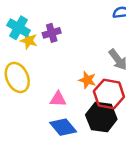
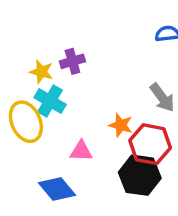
cyan cross: (19, 28) -> (50, 101), moved
blue diamond: (63, 127) -> (57, 189), moved

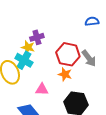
yellow star: (41, 72) -> (28, 47), moved
red hexagon: (150, 144) -> (68, 54), moved

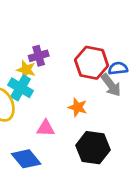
blue semicircle: (92, 21) -> (118, 68), moved
red hexagon: (68, 54) -> (92, 63), moved

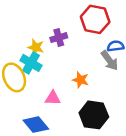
purple cross: (39, 56) -> (59, 38), moved
red hexagon: (92, 63) -> (95, 19), moved

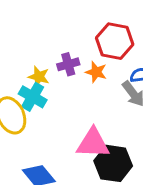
orange star: (81, 80) -> (96, 72), moved
pink triangle: (53, 98) -> (93, 143), moved, size x1.6

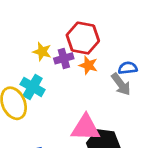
red hexagon: (115, 41) -> (83, 38), moved
yellow star: (39, 77) -> (42, 52), moved

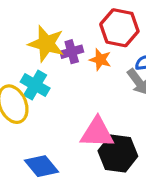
red hexagon: (83, 38) -> (119, 28), moved
yellow star: (42, 52) -> (46, 44), size x1.6

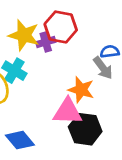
red hexagon: (119, 28) -> (61, 27), moved
orange star: (100, 60) -> (81, 90), moved, size x1.4

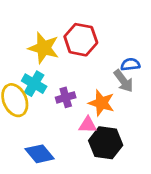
purple cross: (46, 42) -> (66, 97), moved
pink triangle: (67, 111) -> (88, 125), size x0.6

